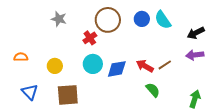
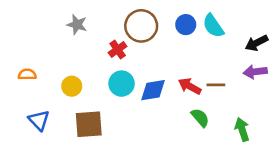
brown line: (165, 65) -> (216, 85), turned 32
green arrow: (195, 99) -> (242, 129), moved, turned -36

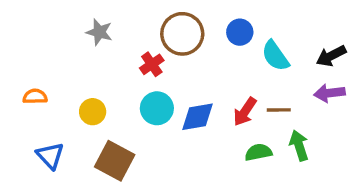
cyan semicircle: (213, 26) -> (275, 56), moved
red arrow: (190, 86) -> (245, 112), turned -85
green semicircle: (200, 118) -> (258, 152), turned -60
brown square: (89, 124) -> (115, 161), turned 32
green arrow: (242, 129) -> (299, 146), moved

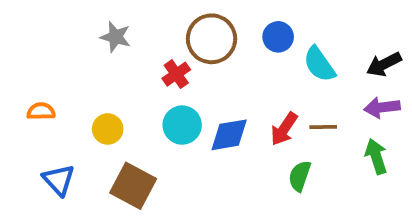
green arrow: (299, 146) -> (376, 156), moved
green semicircle: (258, 152) -> (300, 176), turned -60

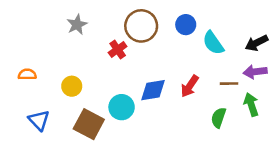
gray star: (115, 37) -> (77, 25), turned 30
cyan circle: (182, 125) -> (122, 107), moved
brown line: (323, 127) -> (229, 84), moved
green semicircle: (300, 176) -> (218, 118), moved

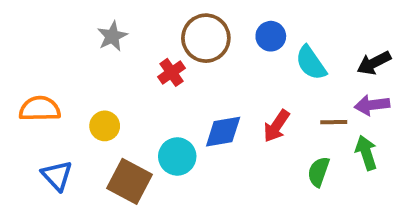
orange semicircle: (27, 74) -> (40, 109), size x1.5

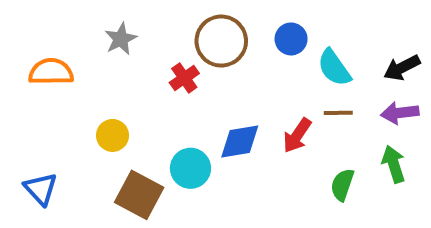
orange semicircle: (40, 109) -> (51, 72), moved
brown line: (334, 122) -> (338, 113), moved
blue triangle: (57, 176) -> (41, 189), moved

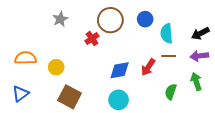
cyan semicircle: (334, 68) -> (167, 33), turned 30
orange semicircle: (51, 72) -> (26, 58), moved
cyan circle: (190, 168) -> (119, 100), moved
blue triangle: (41, 189) -> (20, 94), turned 36

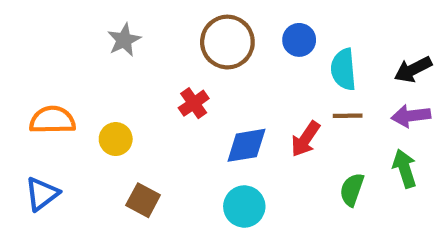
red cross: (92, 39) -> (194, 103), moved
brown square: (69, 97) -> (143, 200), size x0.7

